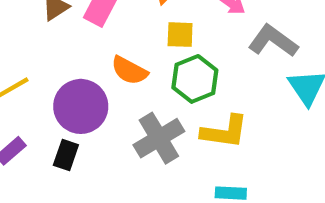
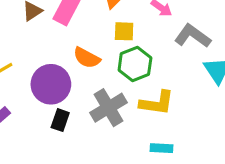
black rectangle: (66, 155) -> (60, 120), moved

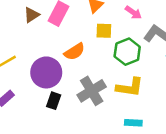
orange semicircle: (87, 58) -> (74, 52), turned -60
green hexagon: (135, 64) -> (127, 52), moved

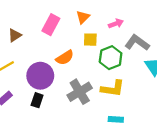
pink arrow: (133, 12) -> (116, 24), turned -56
brown triangle: (32, 15) -> (15, 35), moved
black rectangle: (54, 101) -> (37, 100), moved

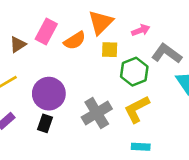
orange triangle: (83, 17) -> (101, 22), size x1.5
pink rectangle: (51, 25) -> (46, 32), moved
orange semicircle: (65, 58) -> (75, 41), moved
yellow L-shape: (113, 88) -> (137, 109), turned 145

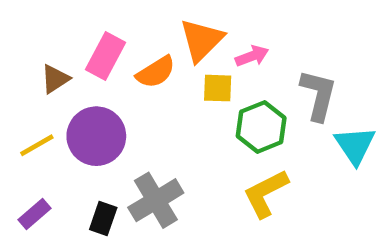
pink arrow: (141, 30) -> (252, 56), moved
gray L-shape: (167, 54) -> (318, 95), turned 68
purple circle: (49, 94) -> (96, 136), moved
gray cross: (97, 113) -> (156, 200), moved

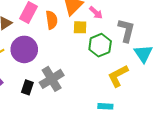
pink arrow: (252, 56) -> (96, 13), turned 64
orange semicircle: (156, 72) -> (52, 20), turned -66
yellow L-shape: (266, 193) -> (118, 76), moved

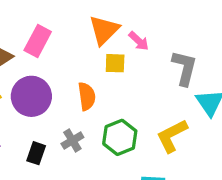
orange semicircle: (52, 20) -> (87, 96), moved
green hexagon: (100, 45) -> (120, 137), moved
gray cross: (52, 79) -> (72, 141), size x0.6

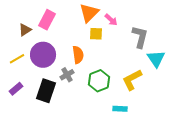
gray cross: (72, 141) -> (67, 75), moved
black rectangle: (36, 153) -> (46, 91), size x1.6

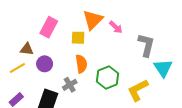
brown triangle: (25, 30) -> (27, 49), moved, turned 40
yellow square: (96, 34) -> (78, 38), moved
purple circle: (43, 55) -> (45, 64), size x0.6
green hexagon: (99, 81) -> (107, 77), moved

